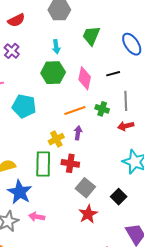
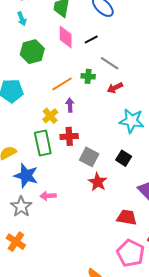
cyan arrow: (56, 47) -> (22, 19), moved
pink diamond: (85, 78) -> (66, 37), moved
gray line: (126, 101) -> (110, 63), turned -42

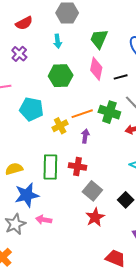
green cross: (88, 76) -> (109, 112), size x1.5
yellow cross: (50, 116) -> (60, 126), moved
blue star: (26, 176) -> (27, 195), turned 30

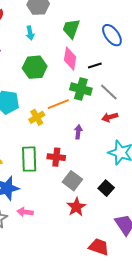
green cross: (109, 112) -> (81, 89), moved
purple arrow: (85, 136) -> (78, 132), moved

